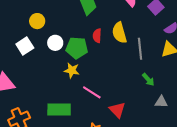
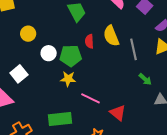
white square: (25, 46) -> (19, 74), moved

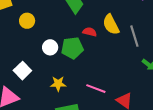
yellow circle: (28, 34) -> (27, 21), moved
red semicircle: (89, 41) -> (90, 32), turned 112
yellow star: (68, 79) -> (58, 84), moved

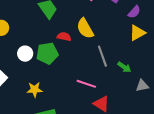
gray line: (134, 36) -> (102, 56), moved
pink line: (96, 89) -> (86, 84), moved

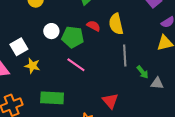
pink line: (86, 84) -> (76, 65), moved
gray triangle: (142, 86) -> (157, 83), moved
yellow star: (35, 90) -> (32, 66), moved

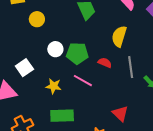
yellow semicircle: (116, 24) -> (119, 36), turned 35
red semicircle: (94, 26) -> (105, 63), moved
yellow star: (32, 66) -> (54, 86), moved

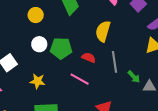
yellow circle: (37, 19) -> (36, 15), moved
pink line: (83, 81) -> (80, 79), moved

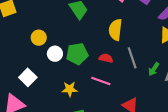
yellow circle: (36, 15) -> (39, 38), moved
green arrow: (134, 77) -> (154, 69), turned 88
yellow star: (38, 81) -> (70, 89), moved

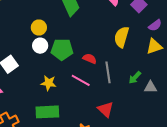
yellow semicircle: (115, 30) -> (122, 37), moved
yellow circle: (39, 38) -> (39, 27), moved
gray line: (132, 58) -> (108, 72), moved

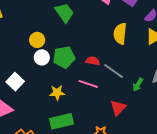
gray line: (108, 72) -> (114, 71), turned -35
green arrow: (135, 78) -> (138, 85), moved
red triangle: (106, 109) -> (118, 108), turned 42

